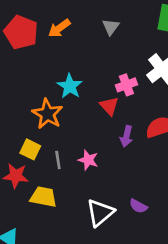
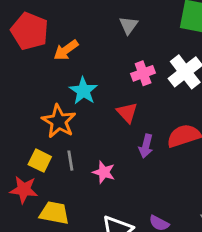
orange arrow: (59, 28) -> (66, 50), moved
pink cross: (126, 85) -> (143, 73), moved
gray line: (58, 160) -> (70, 161), moved

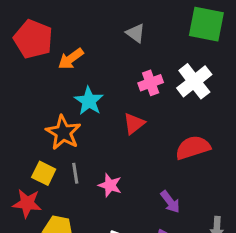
gray triangle: (129, 25) -> (136, 33), turned -30
red triangle: (127, 113) -> (134, 123), turned 35
purple arrow: (146, 146) -> (170, 202), moved, turned -50

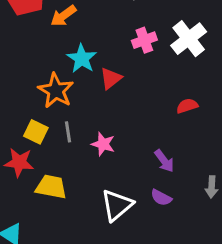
red triangle: (134, 123) -> (111, 78), moved
red semicircle: (193, 148) -> (187, 106), size x0.6

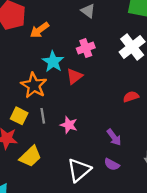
pink cross: (144, 40) -> (86, 48), moved
yellow trapezoid: (51, 187) -> (30, 157), turned 125

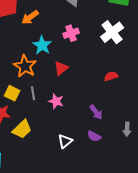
red triangle: (74, 76) -> (61, 68), moved
white triangle: (79, 170) -> (65, 141), size x0.7

